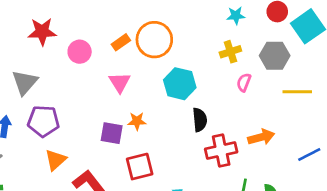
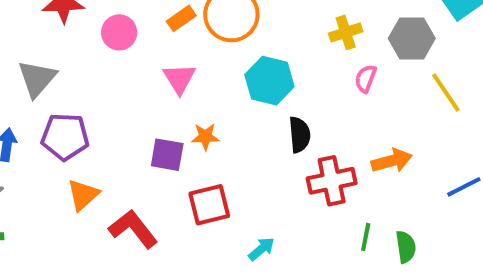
yellow line: (297, 92) -> (446, 93), turned 56

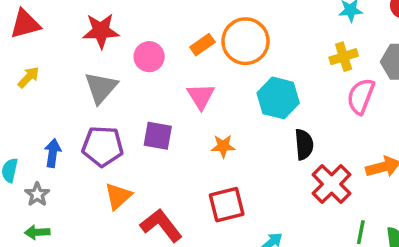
gray triangle: (37, 79) -> (101, 88), moved
pink semicircle: (366, 79) -> (361, 96), size x1.5
purple square: (167, 155) -> (158, 136), moved
red cross: (332, 181) -> (332, 184), turned -33

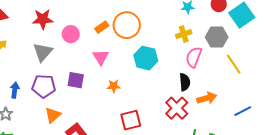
black semicircle: (304, 144) -> (185, 82), moved
red square: (227, 205) -> (131, 120), moved

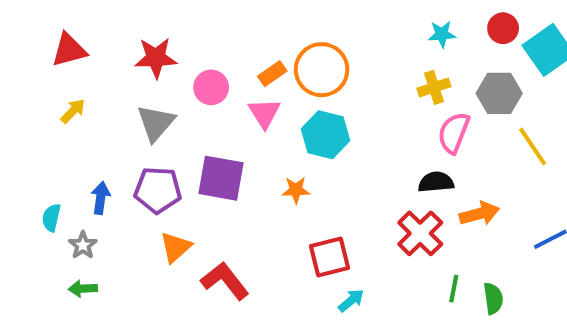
pink triangle: (101, 57) -> (264, 113), moved
cyan hexagon: (146, 58) -> (325, 135), moved
purple square: (76, 80) -> (221, 178), size x1.4
black semicircle: (185, 82) -> (436, 182), turned -90

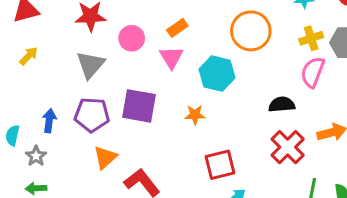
orange circle: (322, 70) -> (251, 31), moved
yellow cross: (434, 87) -> (311, 38), moved
black semicircle: (436, 182) -> (282, 104), moved

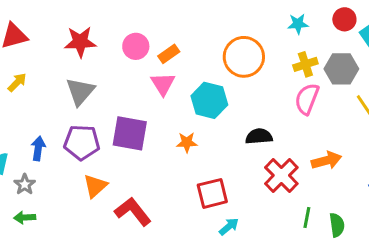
pink circle: (132, 38) -> (136, 46), moved
black semicircle: (282, 104) -> (259, 136), moved

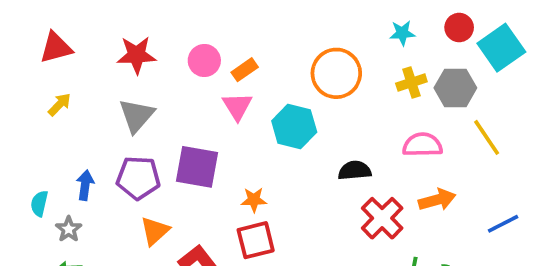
pink semicircle: (307, 99) -> (422, 145), moved, turned 68
orange star: (187, 142) -> (254, 200), moved
red square: (212, 193) -> (256, 240), moved

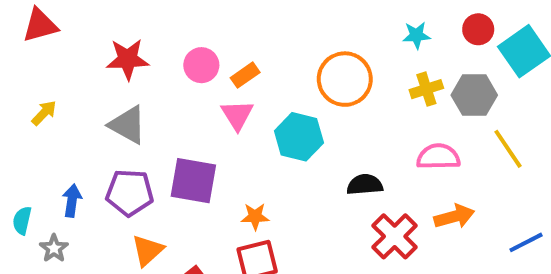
red triangle: (56, 48) -> (40, 25), moved
gray triangle: (136, 115) -> (128, 125), turned -42

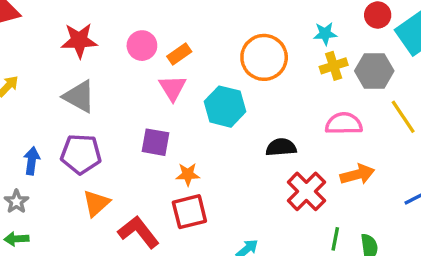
cyan star: (416, 35) -> (325, 34), moved
purple square: (193, 181) -> (156, 142), moved, size x0.7

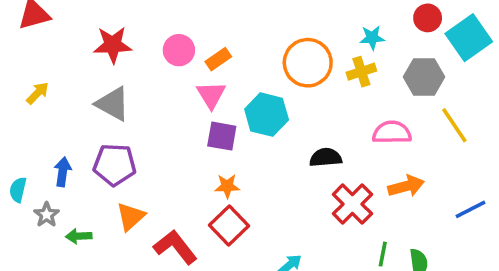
yellow cross: (334, 66) -> (361, 72), moved
purple square: (156, 142) -> (222, 136), moved
red square: (189, 212) -> (229, 225), turned -30
green arrow: (16, 239) -> (79, 236), moved

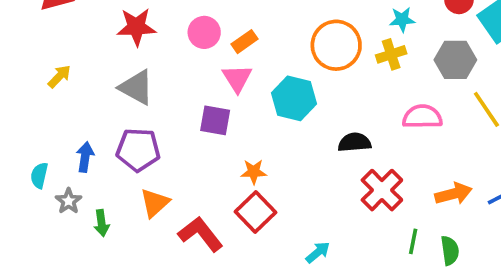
purple square: (222, 136) -> (215, 120), moved
orange arrow: (406, 186) -> (453, 194), moved
green arrow: (79, 236) -> (102, 223), turned -95

